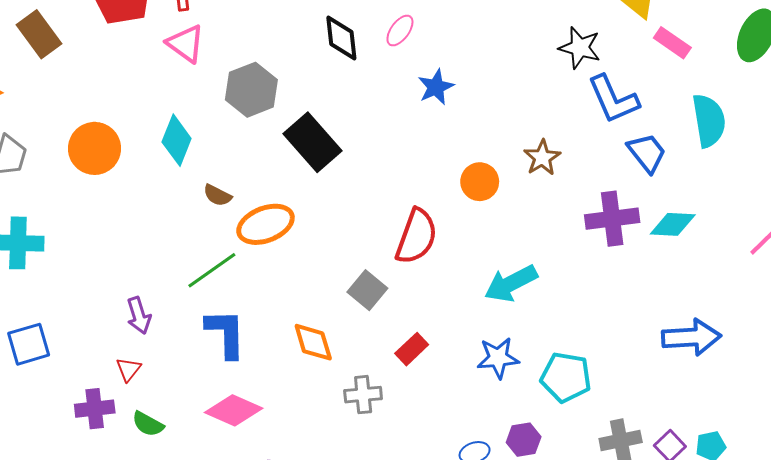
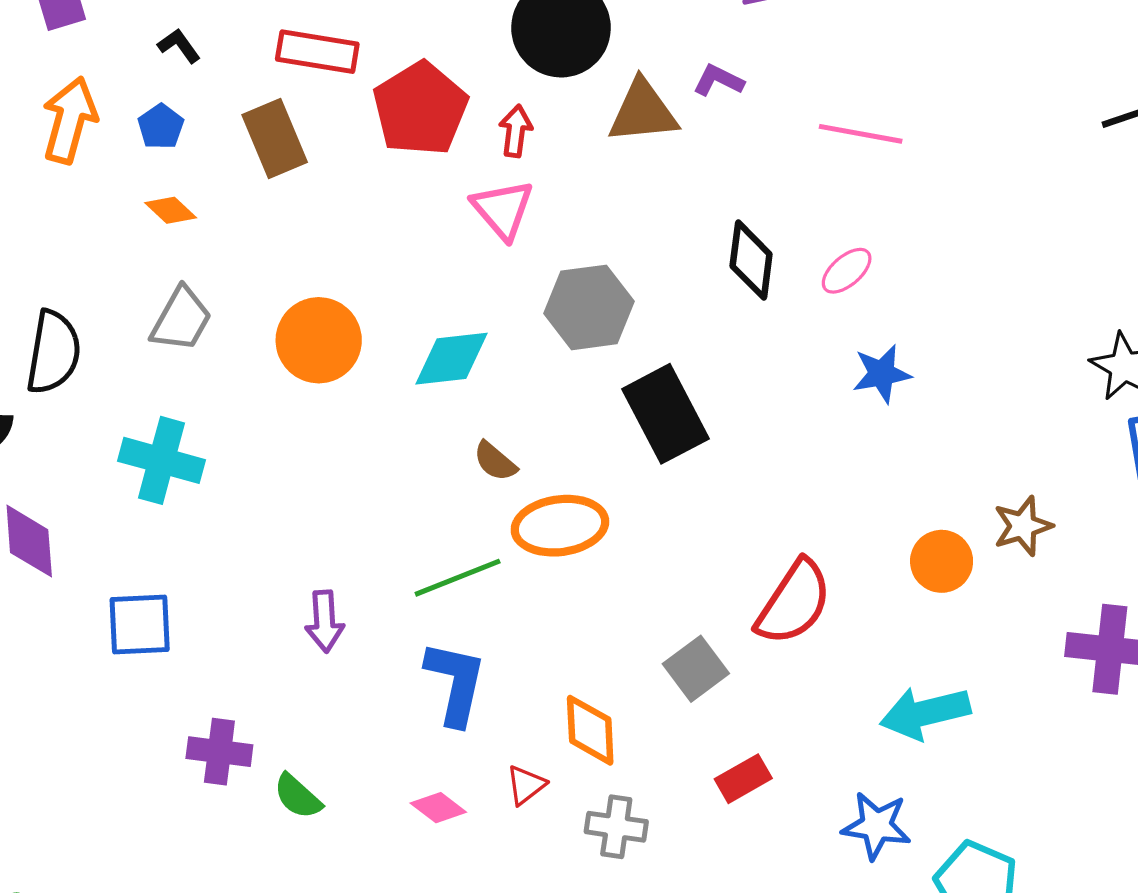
cyan diamond: (177, 140) -> (451, 359), turned 48
orange circle: (480, 182) -> (942, 561), moved
red triangle: (128, 369) -> (526, 785), moved
gray cross: (363, 395) -> (616, 827), moved
pink diamond: (234, 410) -> (438, 808), size x0.6

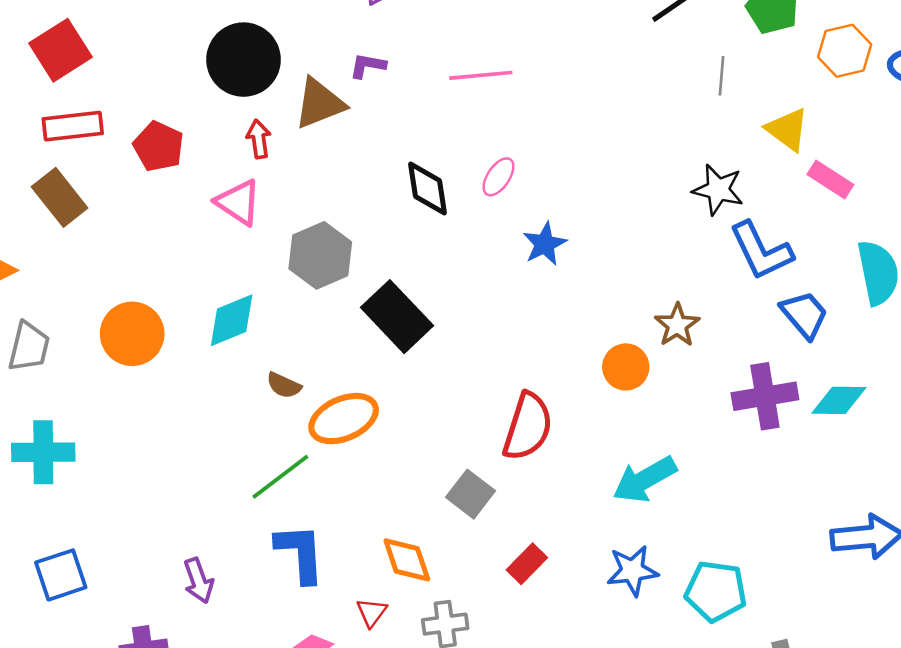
red pentagon: (420, 109) -> (159, 146), size x0.7
red arrow: (516, 131) -> (259, 139), moved
purple arrow: (325, 621) -> (199, 581), moved

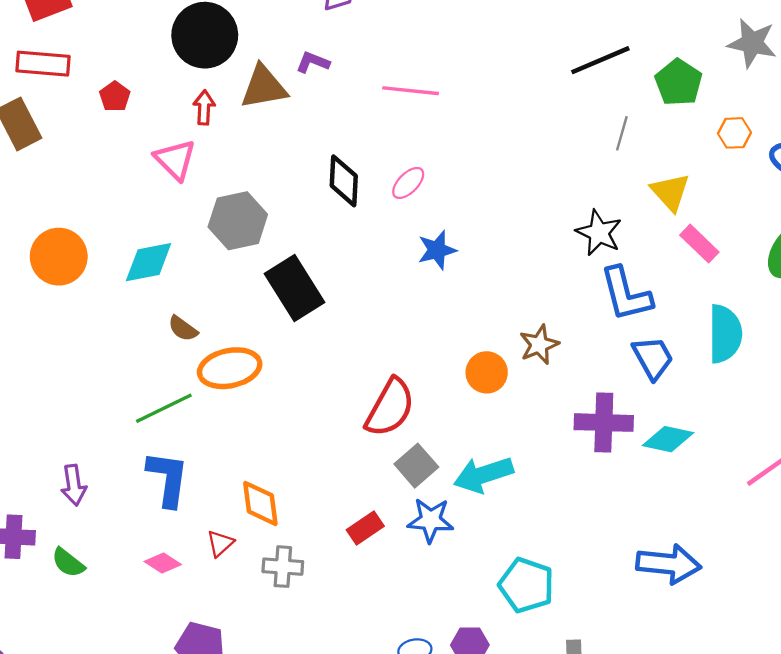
orange hexagon: (845, 51) -> (734, 133), size x0.7
red pentagon: (159, 146) -> (115, 97), size x0.7
gray square: (470, 494) -> (416, 466), moved
blue star: (632, 571) -> (431, 520), moved

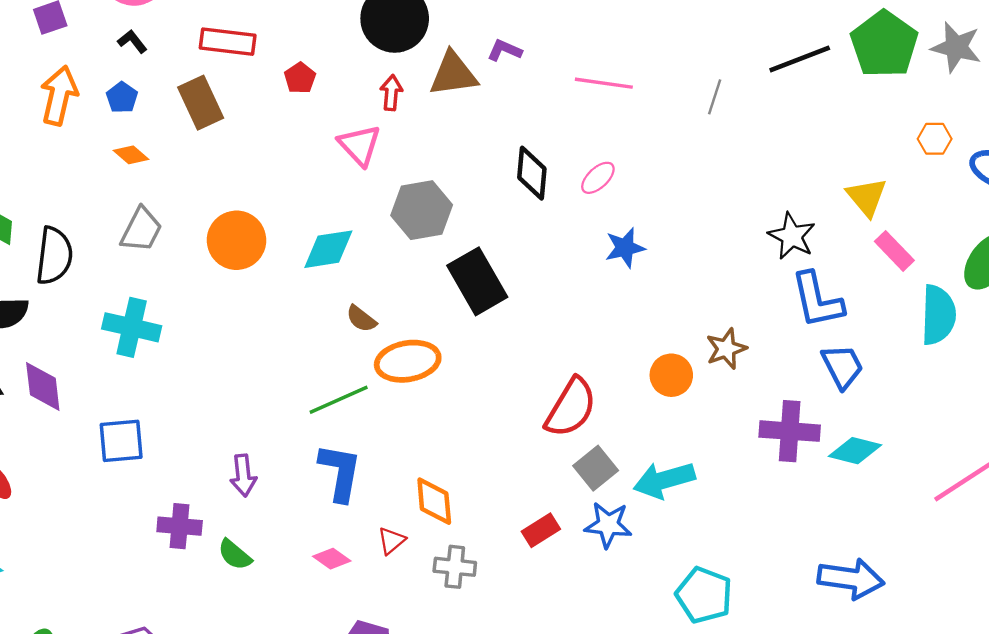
green pentagon: (679, 82) -> (884, 44), moved, size x1.4
gray line: (622, 133) -> (715, 97), moved
cyan semicircle: (725, 334) -> (938, 315), moved

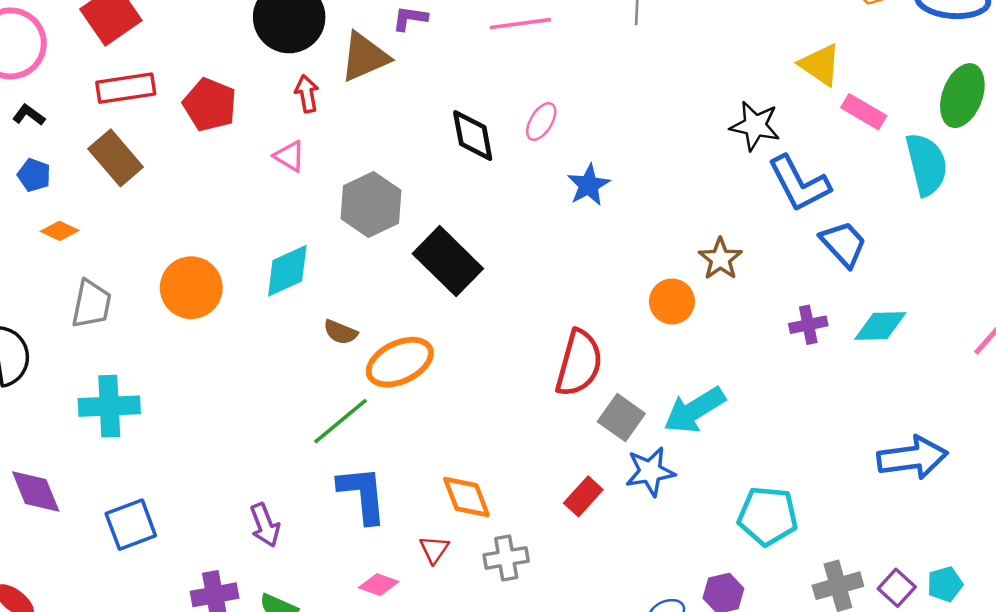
red pentagon: (300, 78) -> (210, 105), size x1.6
pink triangle: (360, 145) -> (289, 156), size x0.7
purple cross: (790, 431) -> (808, 325), size x0.6

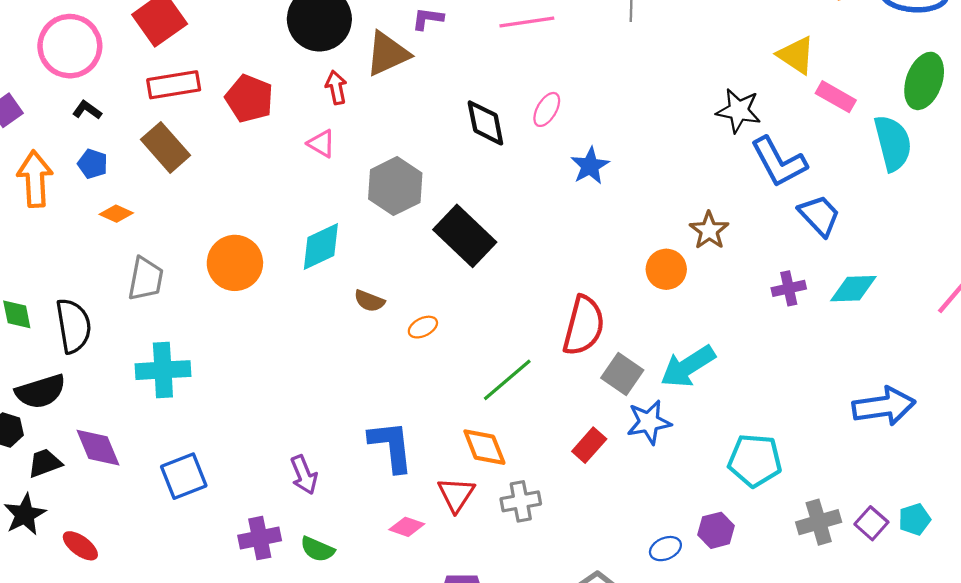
orange ellipse: (400, 362) -> (423, 327), size x0.5
green line: (340, 421) -> (507, 380), moved
red triangle: (434, 549) -> (456, 495), size x1.4

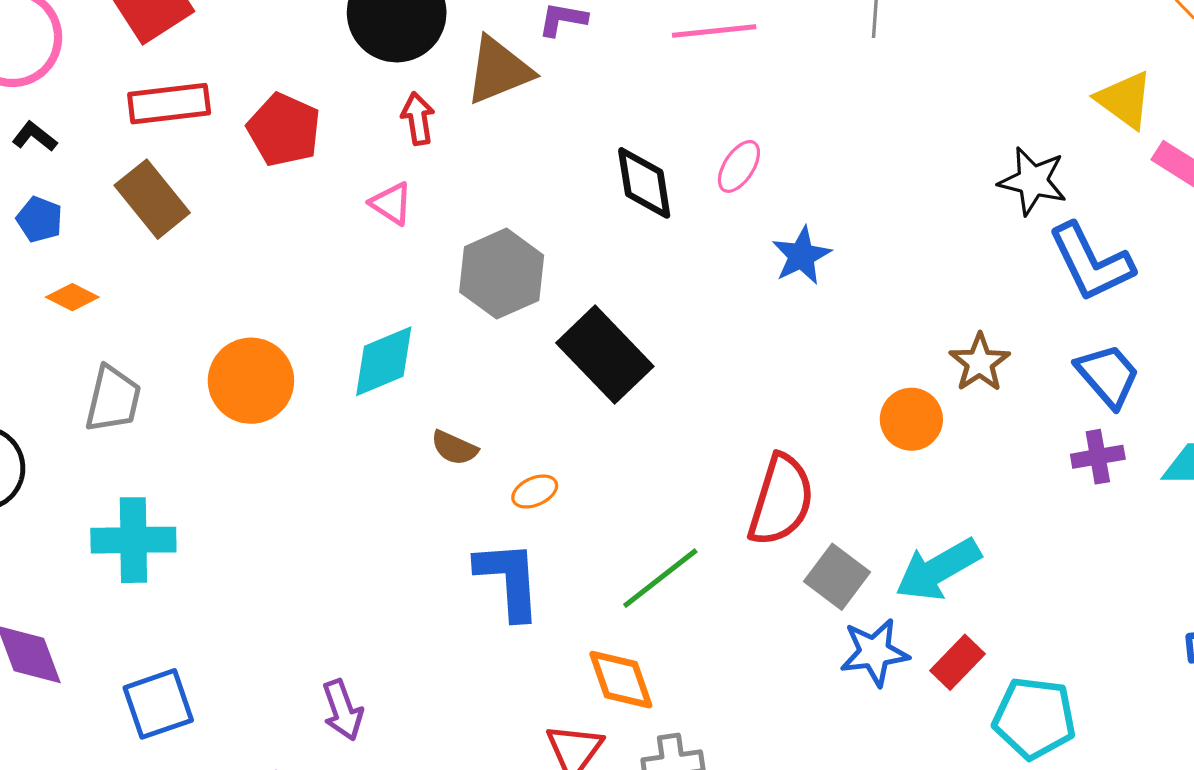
blue trapezoid: (819, 215) -> (1108, 375), moved
red rectangle: (589, 445) -> (957, 662), moved
blue L-shape: (391, 446) -> (509, 580), moved

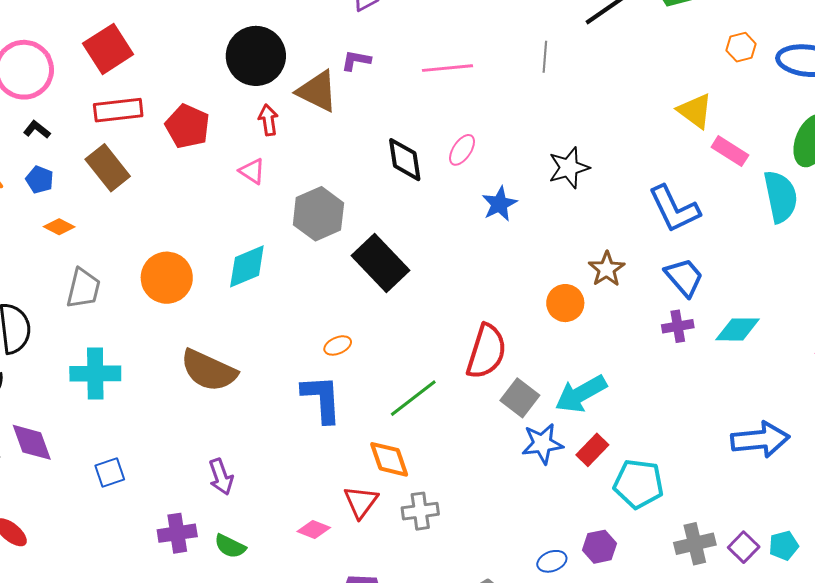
brown triangle: (499, 70) -> (317, 91), turned 48
black star: (1033, 181) -> (569, 168), moved, turned -30
brown semicircle: (454, 448) -> (209, 370), moved, size x2.0
blue square: (158, 704) -> (110, 473), size x0.7

